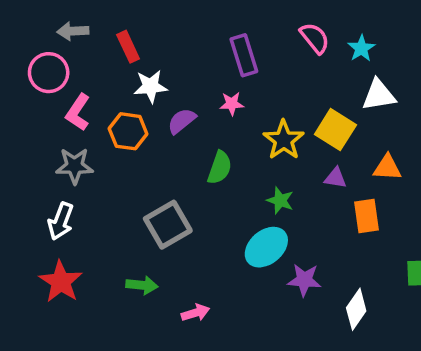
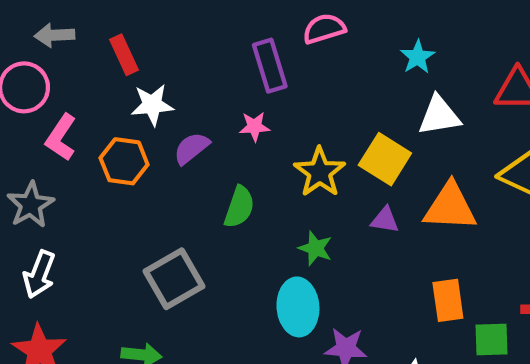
pink semicircle: (315, 38) -> (324, 29), moved, turned -68
gray star: (74, 166) -> (31, 205), moved, turned -30
orange triangle: (387, 168) -> (450, 207), size x1.5
orange rectangle: (367, 216) -> (448, 300), moved
cyan ellipse: (266, 247) -> (298, 307), turned -54

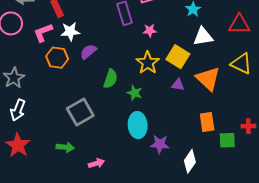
pink star: (254, 127) -> (150, 30), moved
pink L-shape: (61, 137) -> (43, 32), moved, turned 35
orange triangle: (450, 207) -> (208, 79), turned 40
green star: (315, 248) -> (135, 93), moved

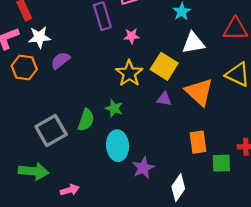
green semicircle: (110, 79) -> (86, 120), moved
purple star: (160, 144) -> (143, 168), turned -30
green arrow: (65, 147) -> (34, 171), size x1.4

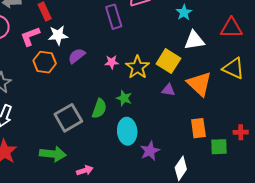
pink star: (132, 36) -> (112, 62), moved

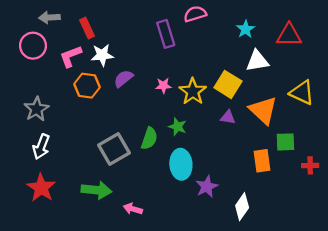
red triangle: (231, 28) -> (289, 35), moved
green square: (219, 147) -> (285, 142), moved
pink arrow: (85, 170) -> (133, 209), turned -147

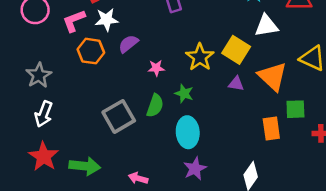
pink star: (163, 86) -> (156, 68), moved
purple star: (207, 187) -> (195, 169), moved
green arrow: (96, 190) -> (85, 166), moved

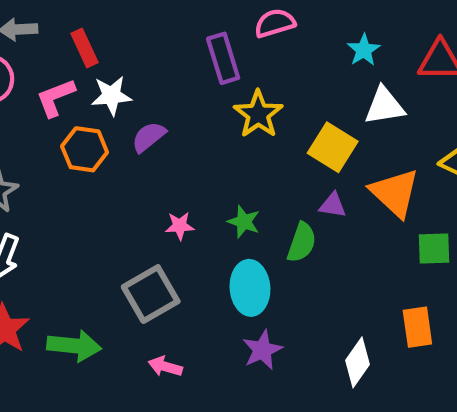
yellow star: (200, 57) -> (258, 114), moved
pink star: (156, 68) -> (180, 226), moved
green semicircle: (155, 106) -> (302, 242), moved
gray square: (119, 116) -> (151, 294), moved
orange rectangle: (271, 129) -> (417, 327), moved

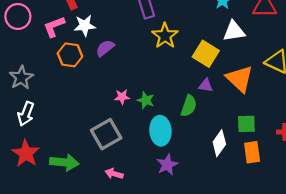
green star: (244, 222) -> (146, 100), moved
green square: (434, 249) -> (246, 124), moved
white diamond: (358, 362) -> (219, 143), moved

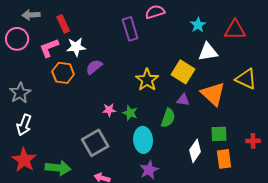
yellow star: (165, 36) -> (147, 80), moved

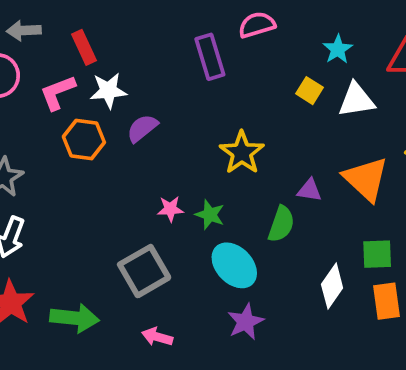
yellow square: (183, 72) -> (309, 91), moved, size x0.6
cyan ellipse: (143, 140) -> (234, 265), turned -40

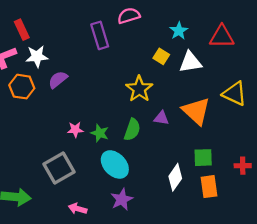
yellow star: (242, 153) -> (139, 89), moved
green semicircle: (281, 224) -> (132, 130), moved
pink arrow: (157, 337) -> (78, 209), moved

